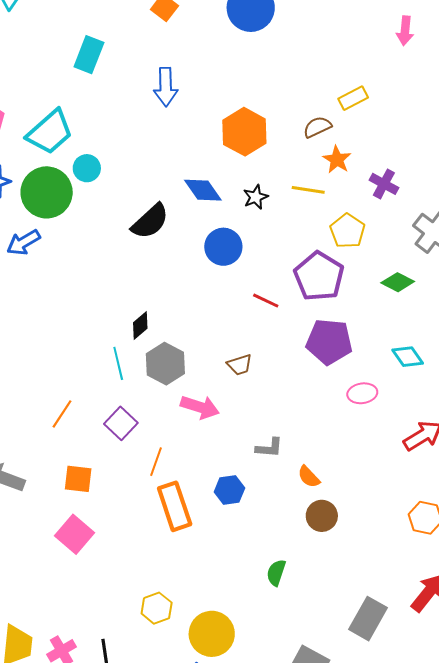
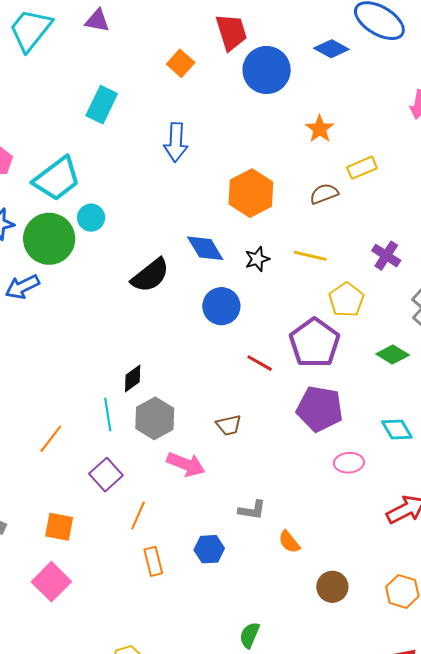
orange star: (337, 160) -> (320, 129), moved
orange line: (62, 414) -> (51, 439), moved
orange rectangle: (175, 506) -> (153, 561), size x0.6
brown circle: (322, 516) -> (332, 587), moved

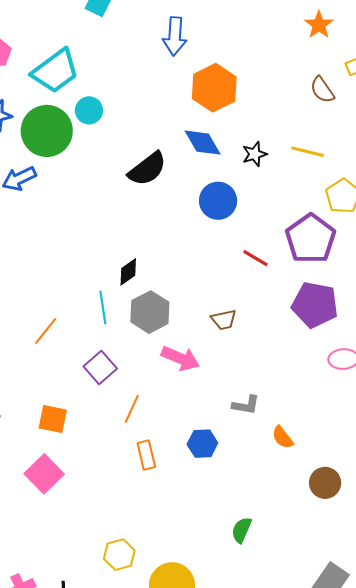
orange hexagon: (251, 193) -> (214, 88), moved
brown semicircle: (324, 194) -> (322, 90), turned -104

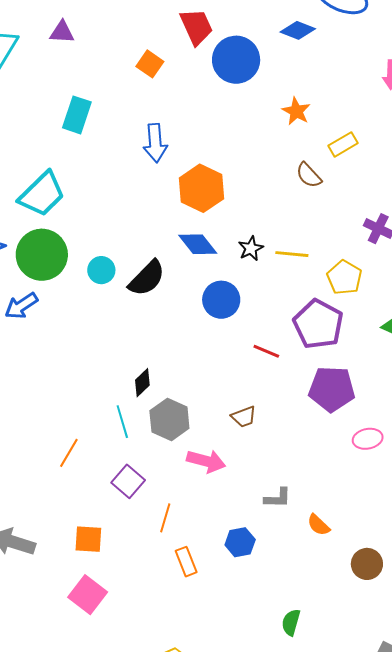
cyan circle: (89, 110) -> (101, 270), moved
yellow line: (308, 152) -> (292, 254), moved

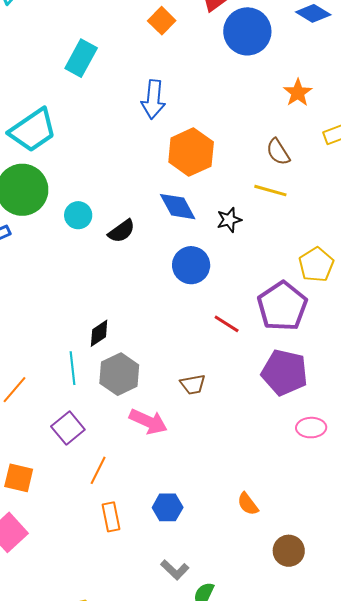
brown semicircle: (309, 175) -> (278, 152), moved
yellow line: (292, 254) -> (270, 191), moved
black semicircle: (147, 278) -> (122, 231), size x0.7
gray L-shape: (278, 498) -> (175, 570), moved, turned 32

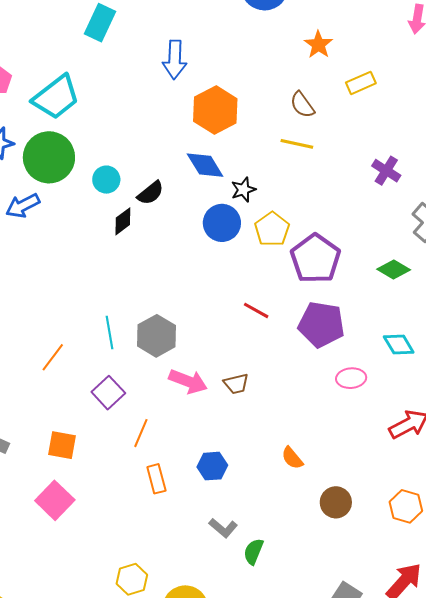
black star: (229, 220) -> (243, 190), moved
yellow pentagon: (316, 265) -> (272, 229), moved
red line: (227, 324) -> (256, 310), moved
black diamond: (99, 333) -> (123, 221), moved
brown trapezoid: (193, 384) -> (236, 384), moved

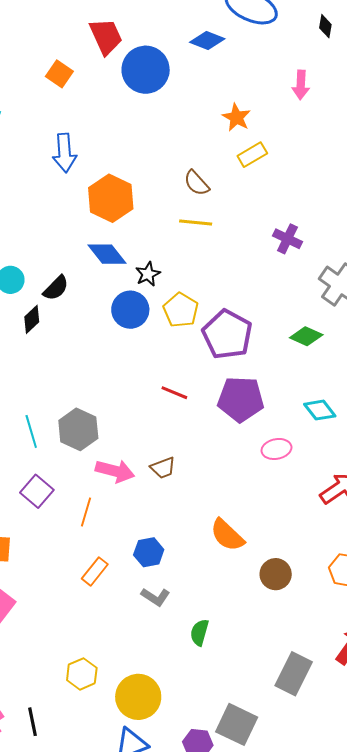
orange star: (318, 45) -> (236, 117), moved
orange line: (141, 433) -> (86, 512), moved
orange semicircle: (292, 458) -> (227, 535), size x1.5
orange rectangle: (156, 479) -> (95, 571), turned 60
gray L-shape: (223, 528) -> (155, 597), moved

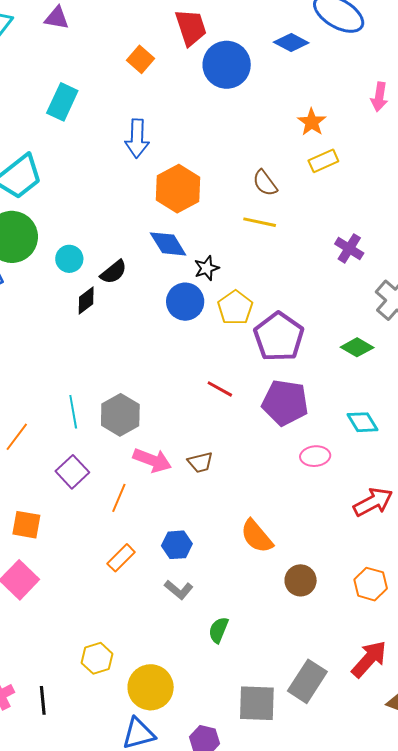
gray square: (237, 724) -> (257, 703), moved, turned -30

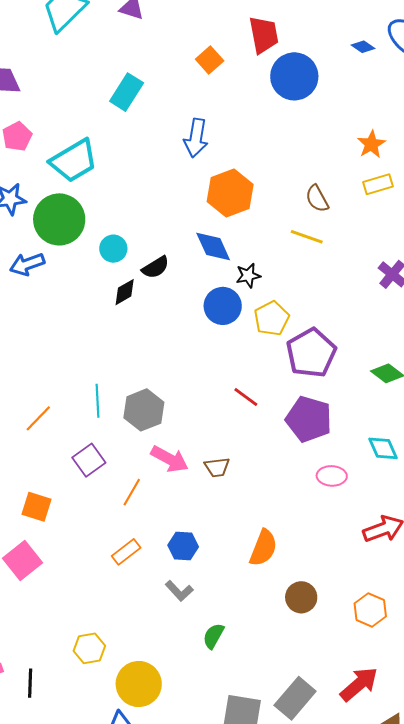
blue diamond: (291, 42) -> (363, 47), moved, size x0.7
orange semicircle: (257, 536) -> (263, 548), turned -126

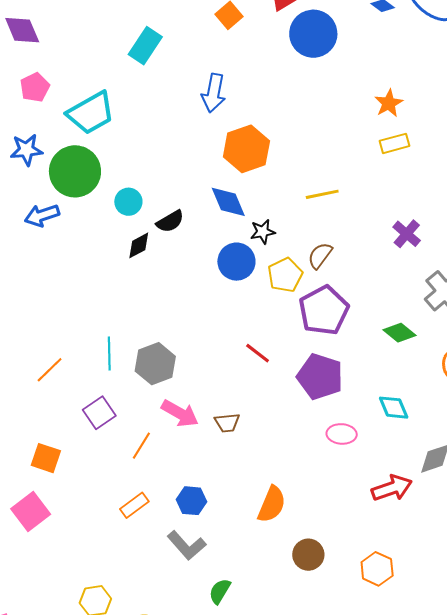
brown semicircle: (317, 199) -> (320, 256), moved, turned 64
yellow line: (307, 237) -> (322, 194), turned -32
gray L-shape: (179, 591) -> (186, 545), size x1.4

